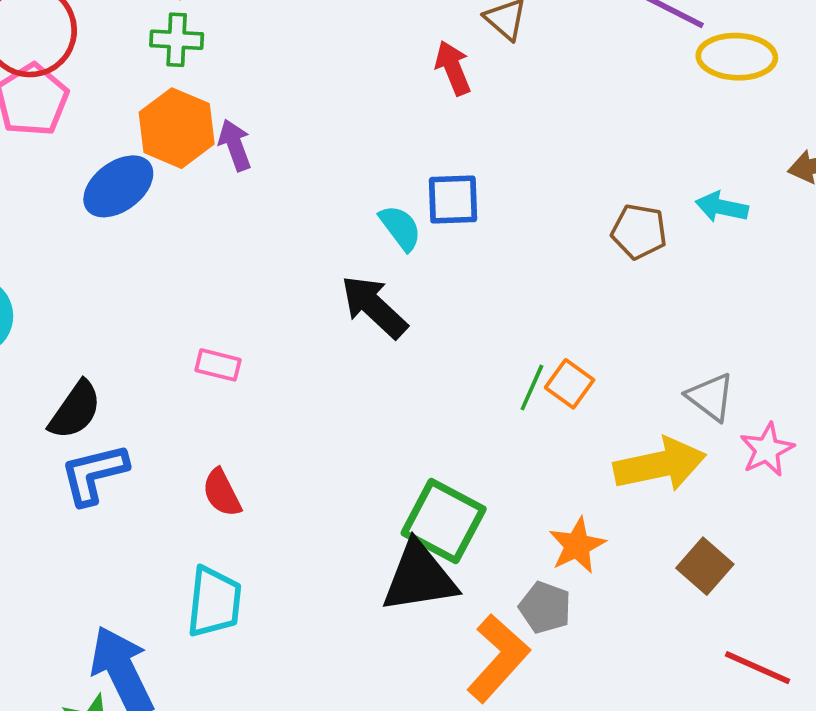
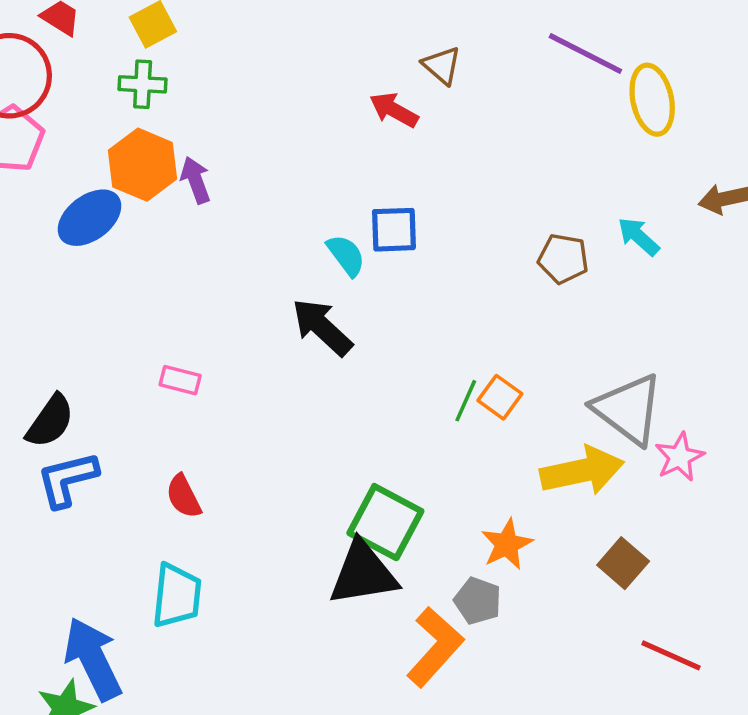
yellow ellipse: (737, 57) -> (652, 100), turned 76
red arrow: (453, 68) -> (394, 110), turned -39
cyan arrow: (722, 207) -> (638, 236), turned 30
gray triangle: (711, 397) -> (628, 409), size x1.6

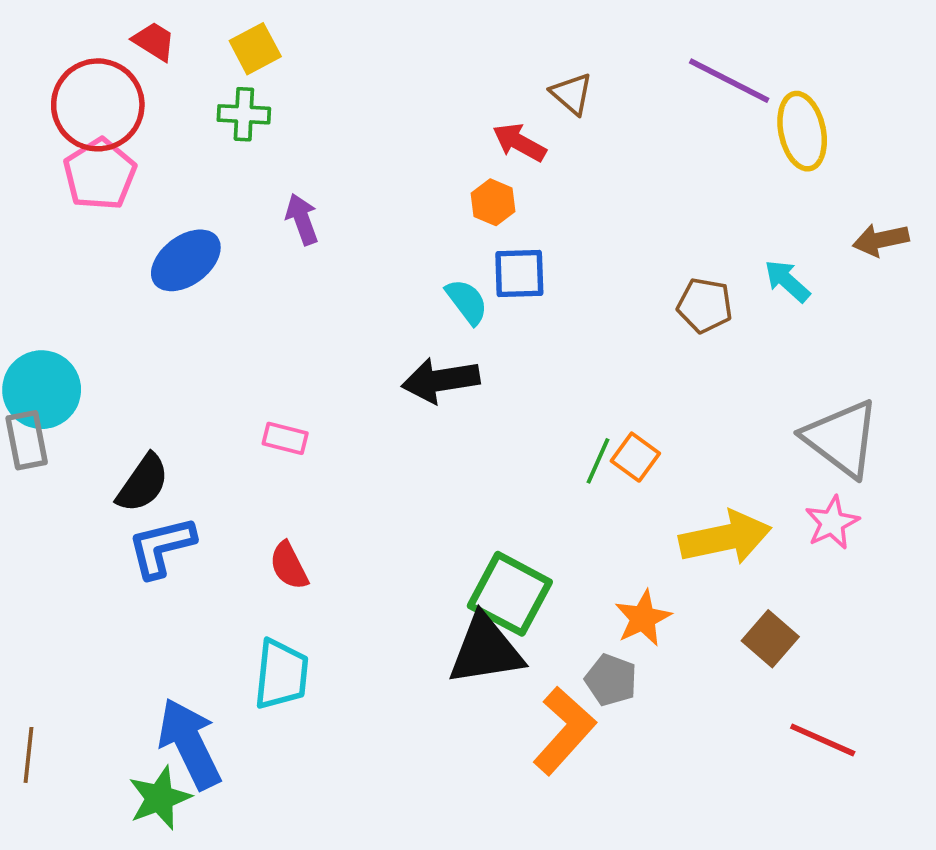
orange hexagon: (143, 165) -> (493, 202), moved, size x0.6
black arrow: (322, 327) -> (441, 380), turned -52
gray triangle: (628, 409) -> (841, 438), moved

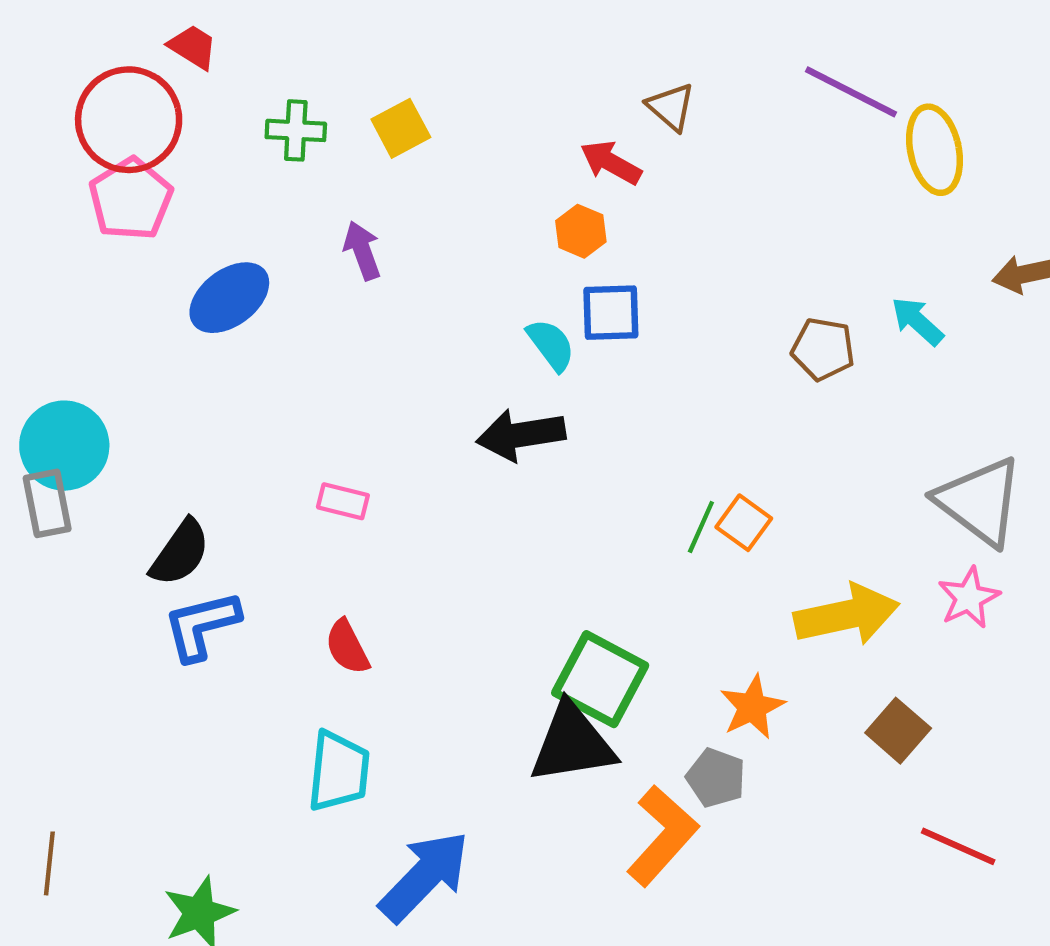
yellow square: (255, 49) -> (401, 128), moved
blue arrow: (190, 744) -> (424, 876), moved, turned 70

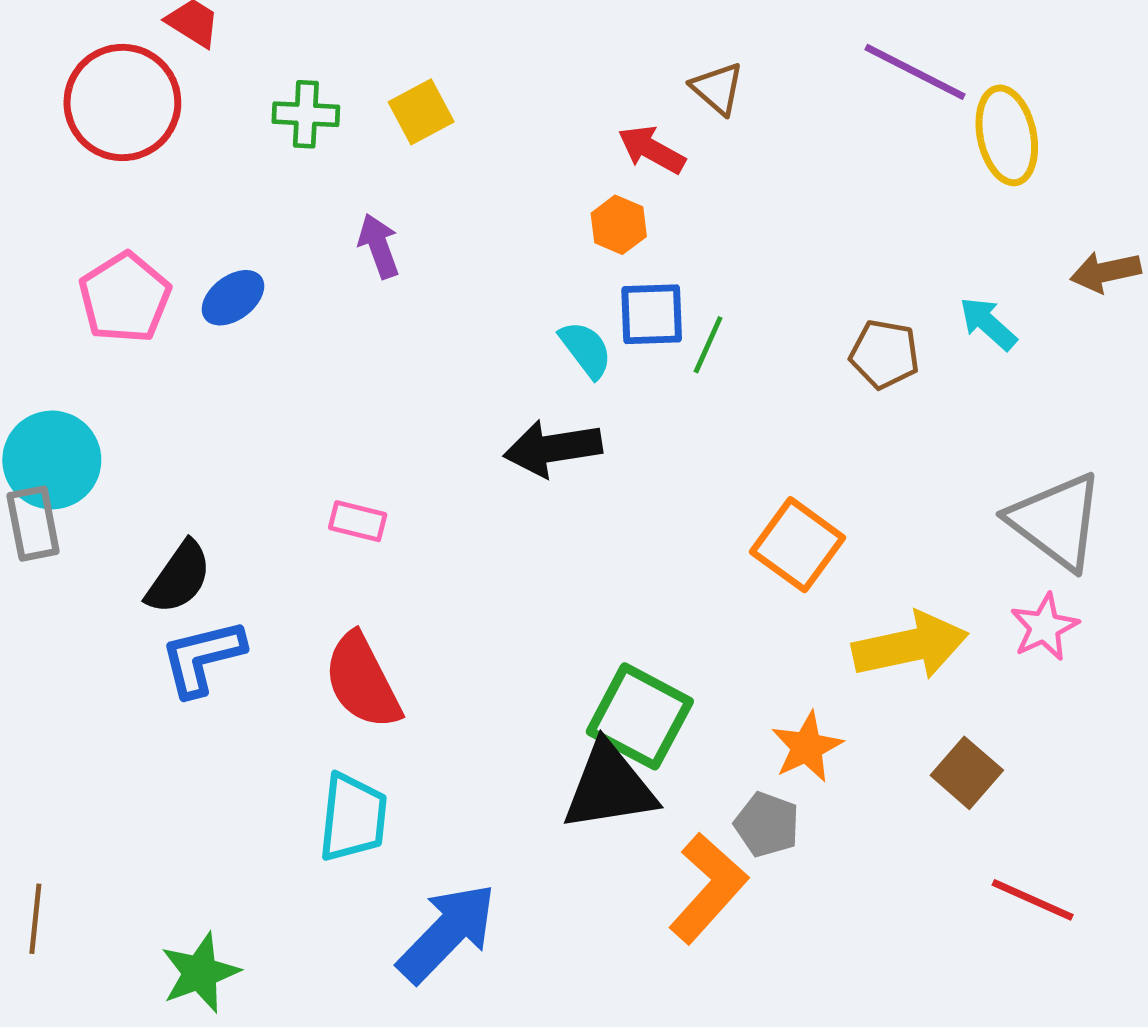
pink pentagon: (131, 199) -> (125, 298), moved
blue ellipse: (229, 298) -> (233, 298), size x0.7
orange square: (744, 523) -> (797, 545), size x1.5
green line: (701, 527) -> (708, 345), moved
red semicircle: (347, 647) -> (362, 681), size x1.6

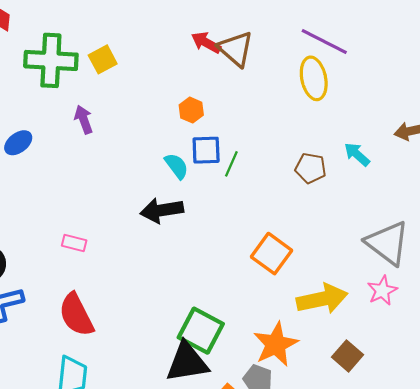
brown triangle: (717, 88) -> (236, 49), size x1.5
green cross: (306, 114) -> (51, 60), size x1.8
yellow ellipse: (1007, 135) -> (314, 78), moved
red arrow: (652, 150) -> (206, 42), moved
orange star: (807, 747) -> (276, 344), size x1.4

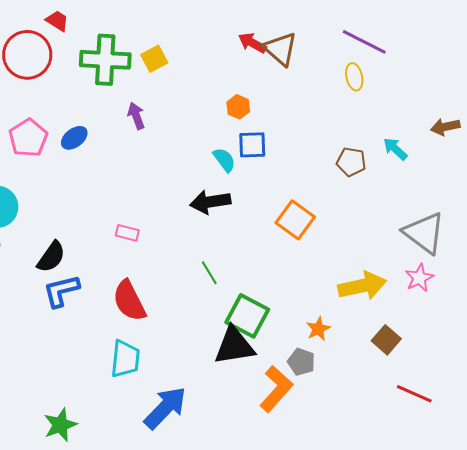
yellow ellipse: (314, 78) -> (354, 77), size x0.7
green line: (231, 164) -> (209, 273), moved, turned -55
orange square: (271, 254) -> (295, 220), moved
orange star: (276, 344) -> (318, 329), size x0.6

